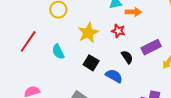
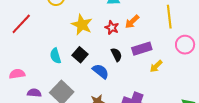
orange arrow: (133, 12) -> (132, 22), moved, turned 126
yellow star: (88, 33) -> (82, 25), turned -30
cyan semicircle: (58, 52) -> (55, 56), moved

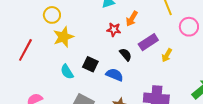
yellow star: (82, 25) -> (63, 37), moved, turned -30

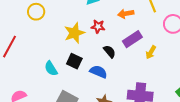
orange arrow: (132, 19) -> (126, 14), moved, turned 49
yellow star: (63, 37) -> (74, 33), moved

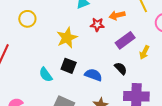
red star: (98, 27) -> (97, 25), moved
black semicircle: (110, 52) -> (121, 68), moved

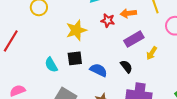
black square: (69, 66) -> (75, 58), turned -35

